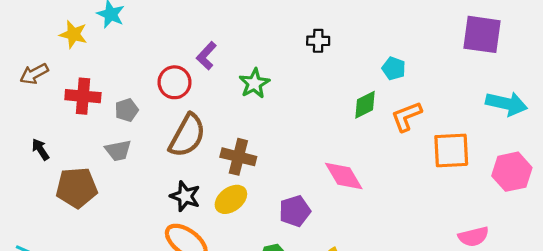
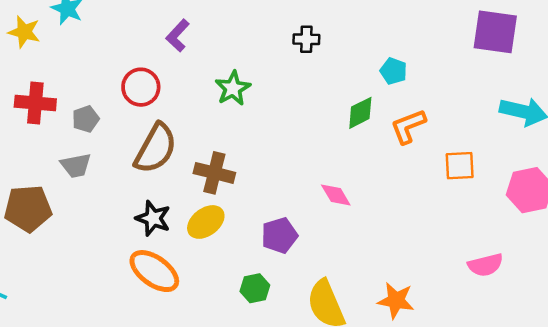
purple L-shape: (206, 56) -> (178, 36), moved
orange square: (451, 150) -> (460, 166), size x0.7
pink diamond: (344, 176) -> (336, 195), size x0.7

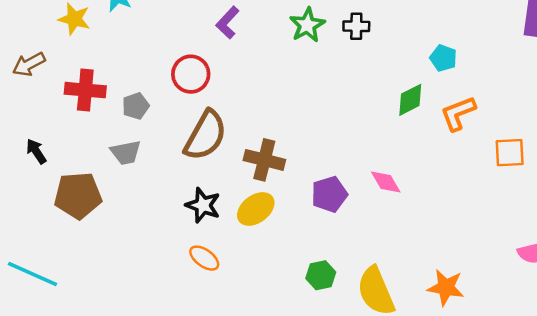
green star: (233, 88) -> (307, 25), moved
purple pentagon: (279, 235) -> (329, 194), moved
orange ellipse: (154, 271) -> (204, 258), size x0.6
green hexagon: (255, 288) -> (321, 275), moved

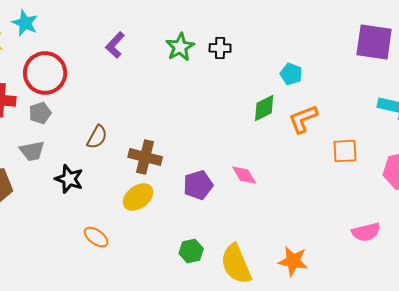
red circle: (191, 74) -> (45, 73), moved, size x1.4
brown semicircle: (205, 135) -> (97, 137), size x0.6
black star: (203, 205) -> (69, 179), moved

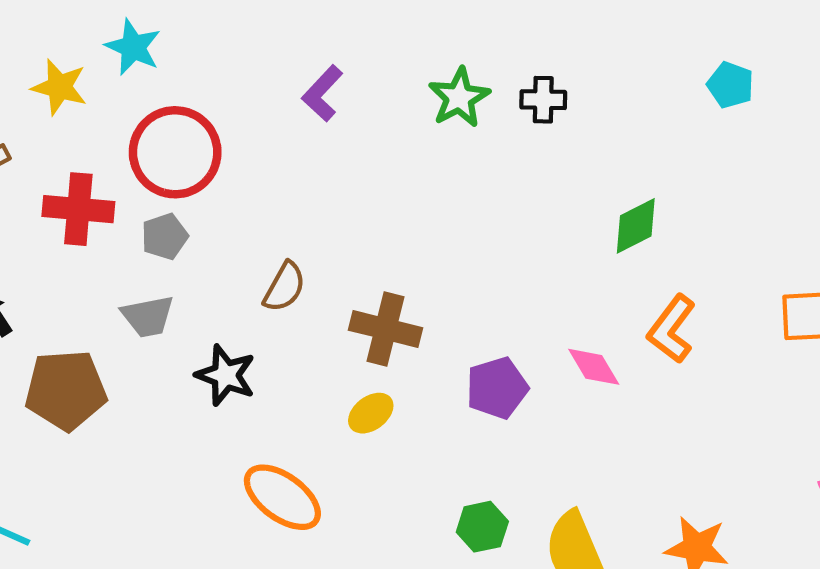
cyan pentagon: (291, 74) -> (730, 85), moved
orange L-shape: (303, 119) -> (672, 329), moved, turned -32
yellow ellipse: (138, 197) -> (371, 413), size x0.7
orange ellipse: (96, 237) -> (282, 497), size x1.5

